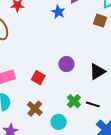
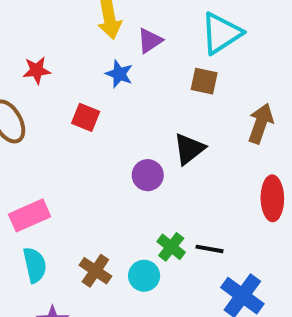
black triangle: (97, 72) -> (189, 149), moved
red square: (38, 78) -> (86, 117), moved
cyan circle: (59, 122) -> (144, 276), moved

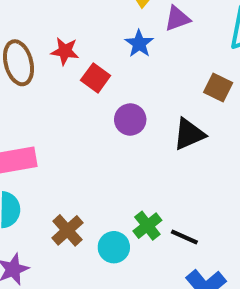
red star: (37, 70) -> (65, 51), moved
brown square: (204, 81) -> (218, 87), moved
purple circle: (148, 175) -> (130, 120), moved

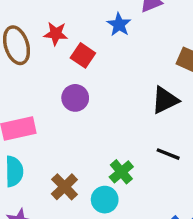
purple circle: (130, 120) -> (75, 98), moved
green cross: (147, 226) -> (121, 172), moved
black line: (184, 237) -> (168, 154), moved

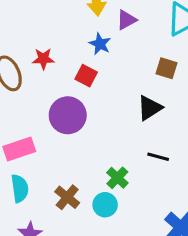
red square: (83, 55) -> (86, 76), moved
purple circle: (75, 98) -> (68, 115), size x1.5

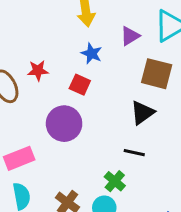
purple triangle: (127, 20) -> (130, 36), moved
brown square: (167, 68) -> (157, 74), size x1.5
black line: (158, 157) -> (134, 153), moved

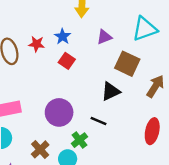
purple triangle: (130, 36) -> (104, 37), moved
blue star: (92, 53) -> (63, 36), moved
purple circle: (64, 124) -> (59, 112), moved

